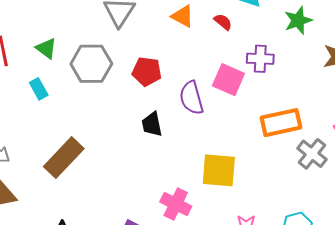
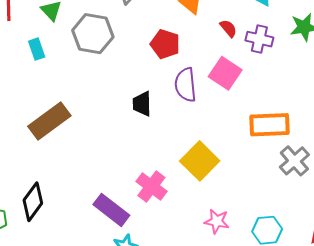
red semicircle: (223, 22) -> (228, 28), moved
purple cross: (260, 59) -> (259, 39), moved
red pentagon: (147, 71) -> (165, 44), moved
yellow square: (219, 170) -> (200, 161), turned 30

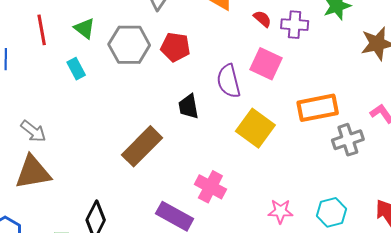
red pentagon: (165, 44) -> (175, 47), moved
brown rectangle: (49, 121) -> (142, 146), moved
yellow square: (200, 161) -> (255, 128), moved
gray cross: (294, 161) -> (348, 140), turned 32

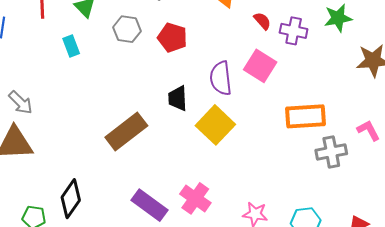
gray hexagon: (129, 45) -> (127, 29), size x0.7
yellow square: (255, 128) -> (215, 125), moved
pink cross: (210, 187) -> (195, 198), moved

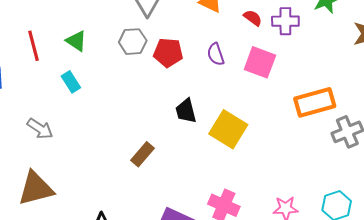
gray hexagon: (127, 29) -> (133, 42), moved
purple semicircle: (221, 78) -> (216, 54), moved, size x0.7
gray arrow: (21, 103) -> (40, 129), moved
brown rectangle: (126, 132) -> (143, 154), size x0.6

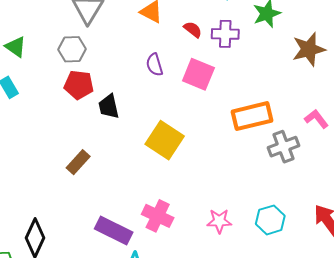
red pentagon: (168, 53) -> (79, 85), moved
black trapezoid: (186, 111) -> (109, 107), moved

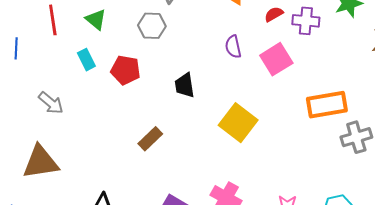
red semicircle: (193, 30) -> (274, 14), turned -72
pink square: (198, 74) -> (276, 59), turned 32
red pentagon: (79, 85) -> (125, 70), moved

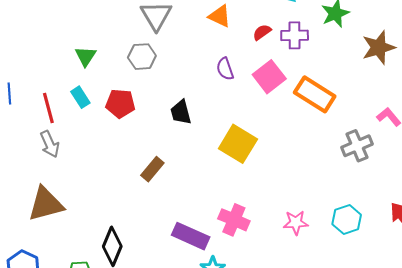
green triangle: (96, 19) -> (86, 56), turned 30
red line: (53, 20) -> (48, 108), moved
gray arrow: (51, 103) -> (50, 144), turned 32
orange rectangle: (327, 105) -> (315, 94), moved, turned 48

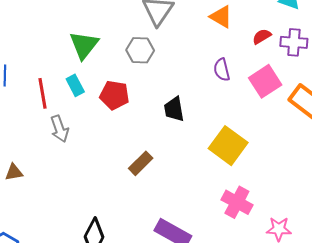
green triangle: (86, 56) -> (84, 45), size x1.4
gray arrow: (50, 144) -> (60, 129), moved
brown triangle: (46, 204) -> (14, 172), moved, size x0.5
pink cross: (234, 220) -> (237, 202), moved

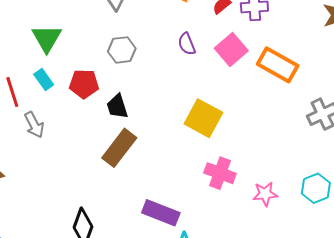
gray hexagon: (140, 50) -> (122, 50), moved
black trapezoid: (174, 109) -> (117, 107), moved
brown rectangle: (141, 163) -> (119, 148), size x1.5

